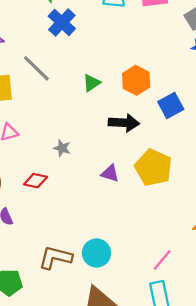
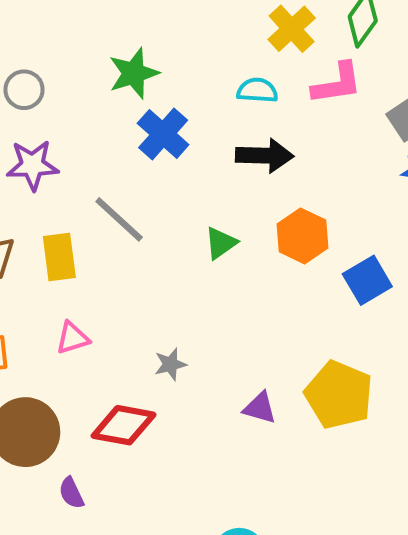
black arrow: (124, 123) -> (265, 156), moved
gray star: (62, 148) -> (170, 364), turned -30
red diamond: (36, 181) -> (124, 425), size x1.4

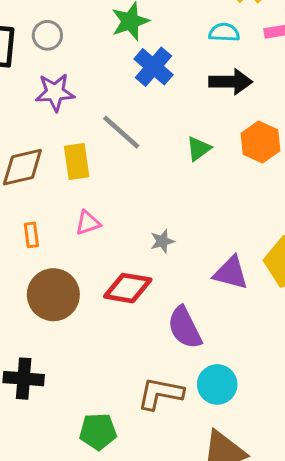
purple triangle: (260, 408) -> (231, 273), size x1.4
purple semicircle: (71, 493) -> (185, 328), moved, size x1.8

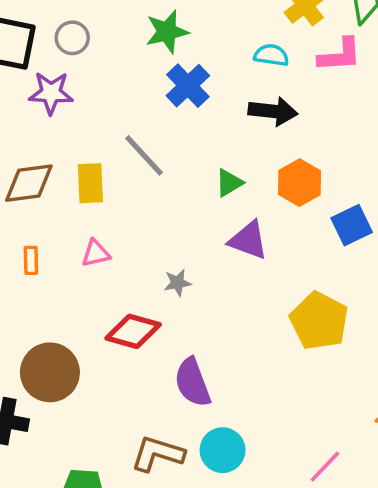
purple star: (55, 92) -> (51, 93), moved
purple triangle: (231, 273) -> (248, 240), moved
brown circle: (53, 295) -> (50, 372), moved

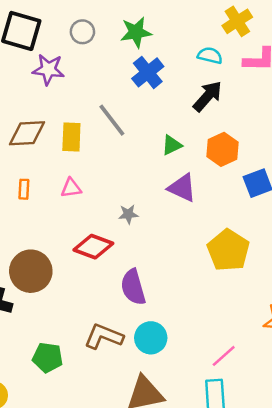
gray circle: (72, 38) -> (82, 32), moved
black arrow: (273, 111) -> (208, 96), turned -60

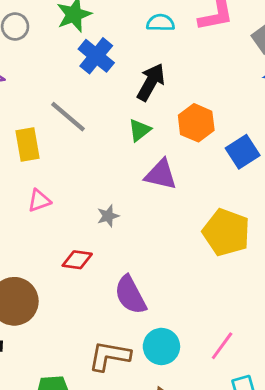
black arrow: (208, 96) -> (151, 82), moved
red diamond: (93, 247) -> (77, 260), size x0.7
pink line: (224, 356) -> (222, 346), moved

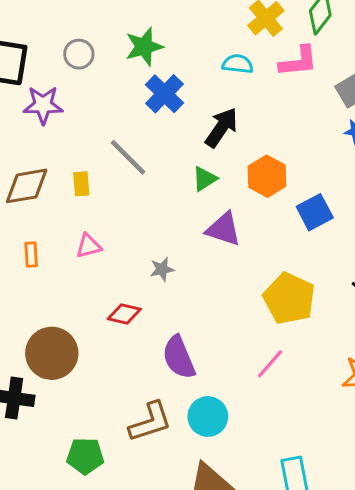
yellow rectangle: (28, 145) -> (81, 184), size x0.7
pink line: (222, 346) -> (270, 364), moved
brown L-shape: (109, 356) -> (150, 422), turned 147

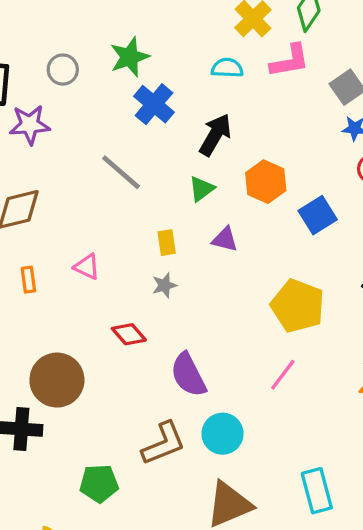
yellow rectangle: (81, 184) -> (167, 243), moved
purple triangle: (224, 229) -> (225, 239), size x0.7
pink triangle: (88, 246) -> (87, 267), turned 44
red diamond: (124, 314) -> (129, 334), turned 40

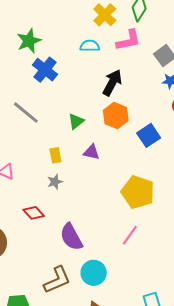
black arrow: (215, 135) -> (112, 83), moved

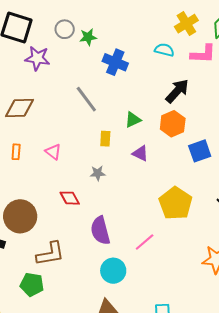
green star: (29, 41) -> (88, 37), moved, size x0.7
blue cross: (45, 70) -> (115, 62), turned -30
yellow rectangle: (55, 155) -> (105, 139), moved
pink line: (130, 235) -> (145, 242), moved
brown L-shape: (57, 280) -> (50, 254), moved

